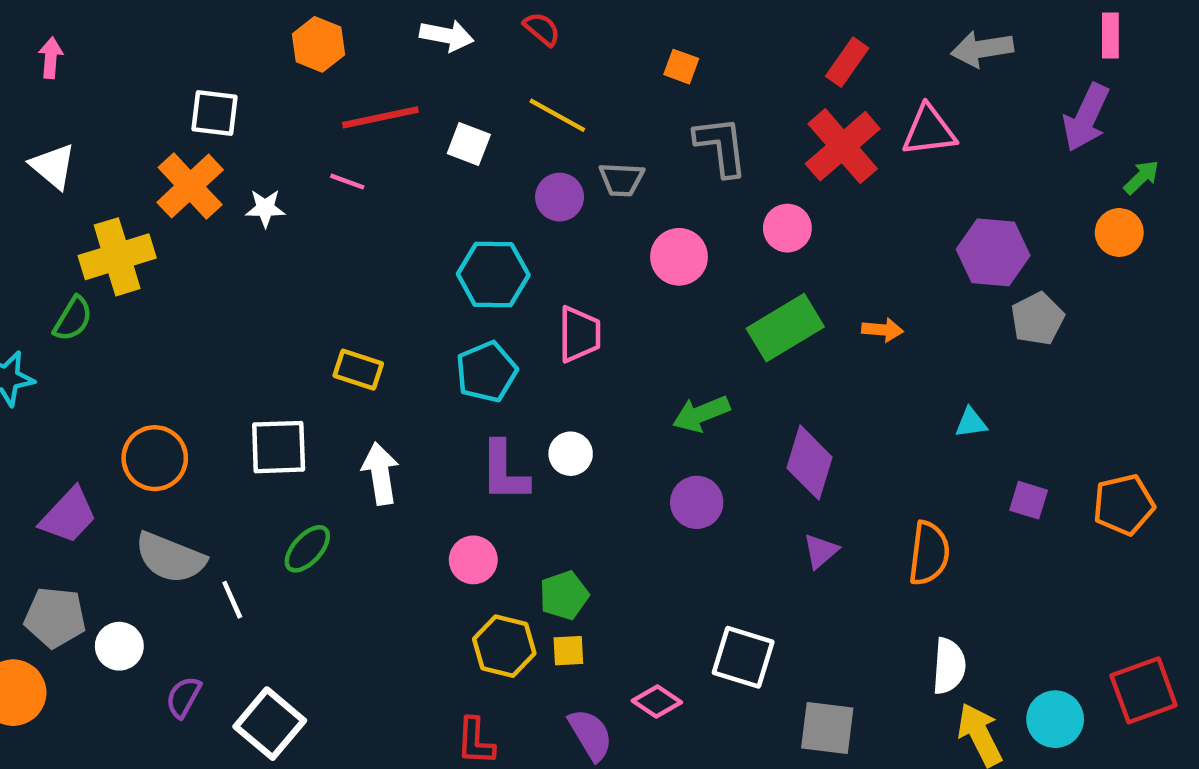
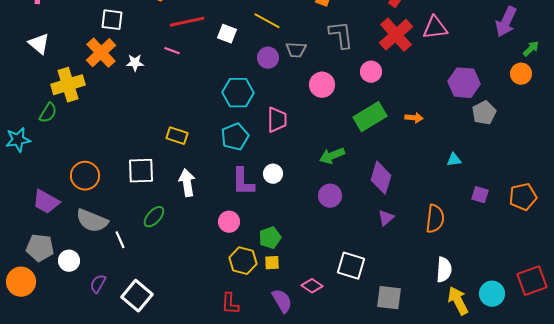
purple trapezoid: (68, 516) -> (46, 202), turned 76

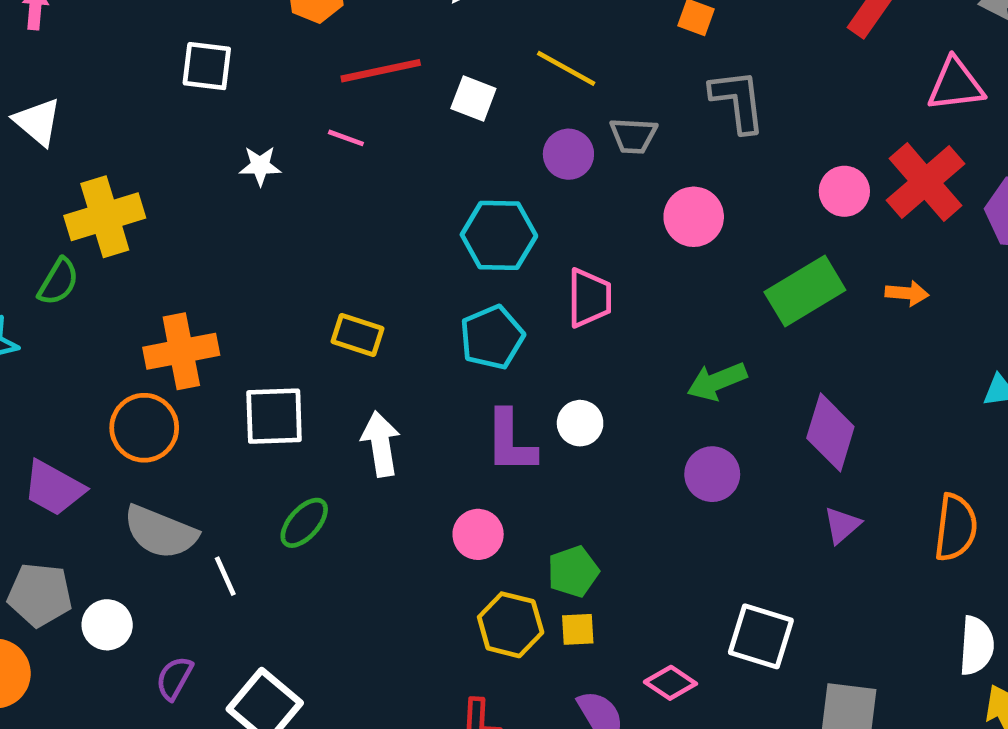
red cross: (396, 35) -> (926, 182), moved
orange cross: (101, 53) -> (181, 351), moved, turned 32
pink circle: (371, 72) -> (844, 191), moved

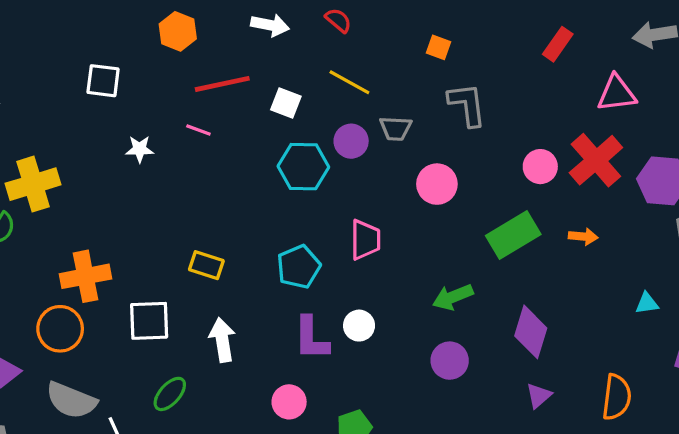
cyan hexagon: (499, 235) -> (303, 167), moved

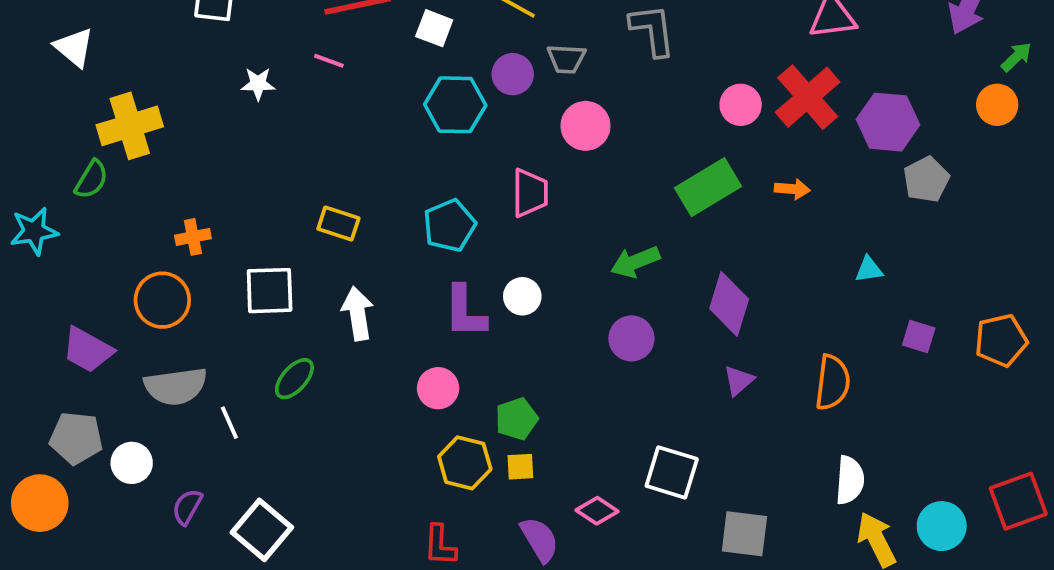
pink circle: (437, 184) -> (585, 126), moved
orange cross: (86, 276) -> (193, 237), size x0.6
gray semicircle: (71, 400) -> (176, 386), turned -30

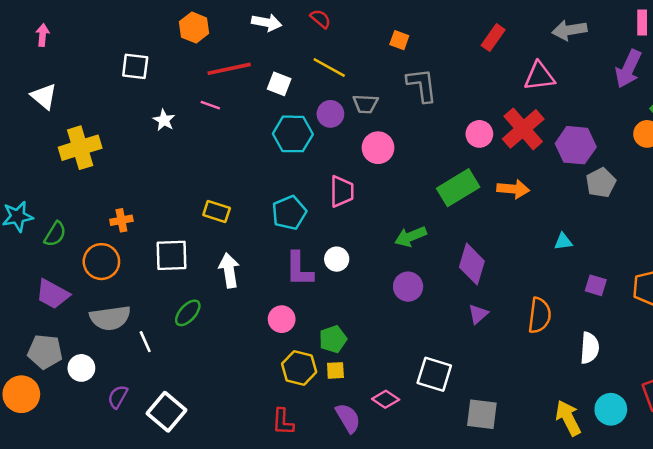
white star: (258, 84) -> (164, 120), turned 30
green semicircle: (91, 179) -> (55, 234), moved
orange arrow: (792, 189) -> (513, 189), size x1.4
white semicircle: (850, 480) -> (590, 348), moved

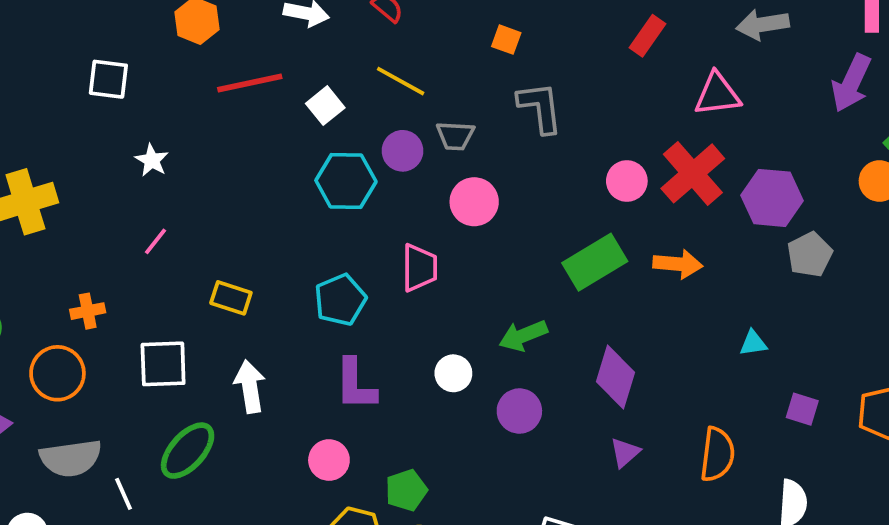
white square: (279, 84) -> (325, 106), turned 30
pink line: (210, 105) -> (156, 241), moved, turned -72
white circle: (337, 259) -> (453, 373), moved
green ellipse: (188, 313) -> (188, 451), size x1.4

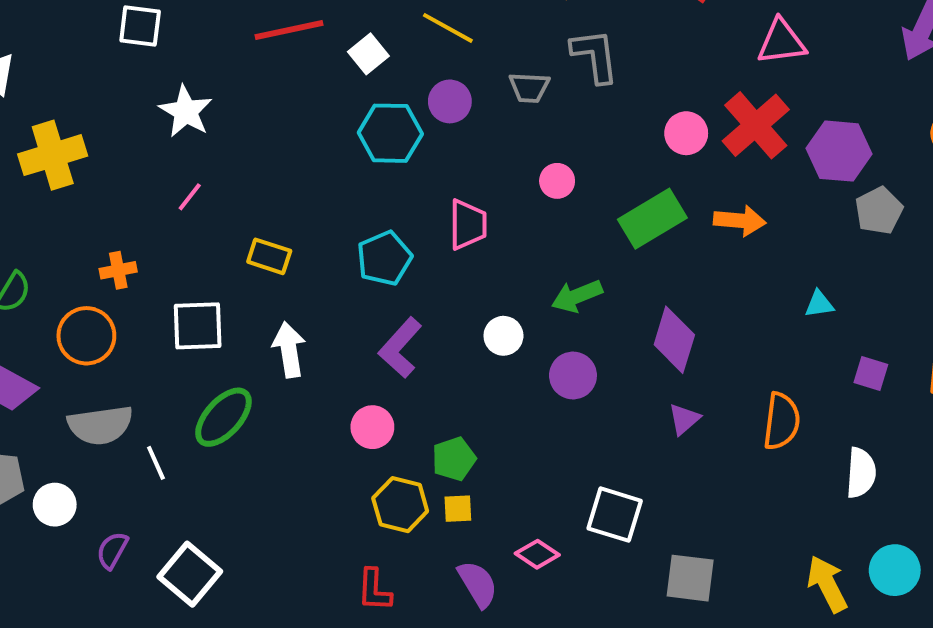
gray trapezoid: (455, 136) -> (529, 88), moved
white star: (152, 160) -> (186, 111), size x1.5
pink circle: (474, 202) -> (557, 181), moved, size x0.7
purple L-shape: (355, 385) -> (400, 348), turned 42

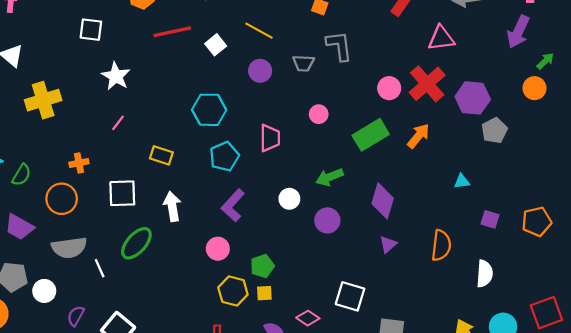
cyan hexagon: (390, 133) -> (209, 110), moved
orange arrow: (740, 221) -> (418, 136), turned -56

